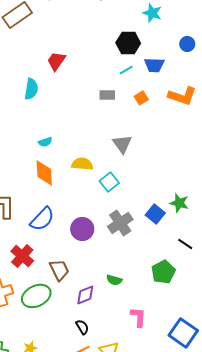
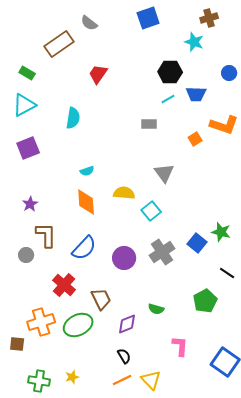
red trapezoid: (56, 61) -> (98, 74), moved
orange square: (141, 98) -> (195, 139), moved

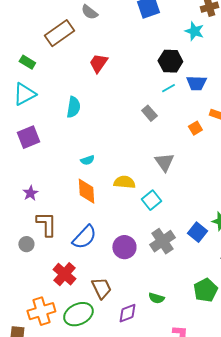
gray rectangle: (149, 124) -> (149, 113), turned 49

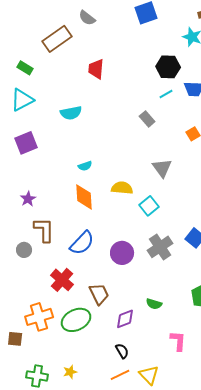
red trapezoid: (98, 63) -> (96, 69), turned -30
cyan semicircle: (73, 107) -> (71, 113), turned 70

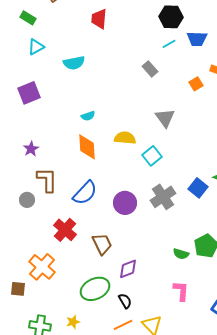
cyan triangle: (22, 100) -> (36, 47), moved, size x0.7
green semicircle: (154, 304) -> (181, 254), moved
orange cross: (39, 317) -> (42, 267), turned -32
green ellipse: (76, 320) -> (95, 289), moved

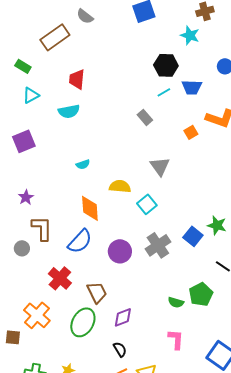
red trapezoid: (99, 19) -> (77, 79), moved
orange diamond: (87, 147) -> (90, 208), moved
green ellipse: (95, 289) -> (83, 322), moved, turned -36

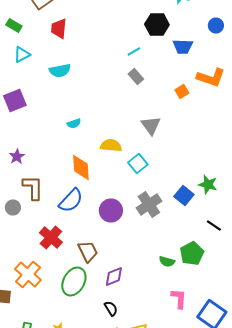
red trapezoid: (77, 79) -> (59, 28), moved
cyan line: (164, 92) -> (134, 52), moved
pink L-shape: (176, 339) -> (179, 298), moved

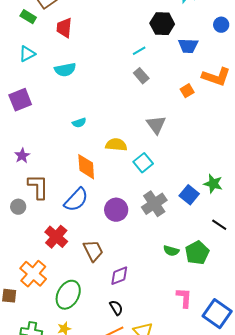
green rectangle: (14, 26) -> (28, 17), moved
green semicircle: (167, 262) -> (171, 251), moved
green ellipse: (74, 282) -> (68, 295), moved

